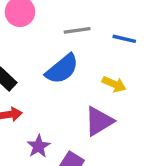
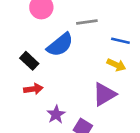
blue line: (124, 39) -> (120, 41), moved
blue semicircle: (62, 69) -> (60, 45), moved

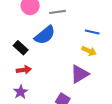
gray line: (87, 22) -> (57, 12), moved
purple star: (56, 114) -> (21, 92), moved

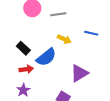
blue semicircle: (45, 35) -> (46, 57), moved
yellow arrow: (89, 51) -> (64, 39), moved

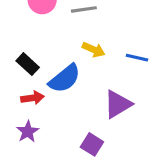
blue line: (91, 33) -> (137, 58), moved

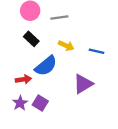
black rectangle: (28, 64) -> (31, 39), moved
purple square: (92, 144) -> (40, 103), moved

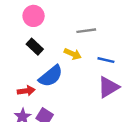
gray line: (59, 17) -> (86, 31), moved
purple triangle: (83, 84) -> (108, 87), moved

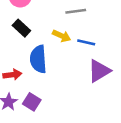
blue line: (106, 60) -> (86, 42), moved
blue semicircle: (51, 76) -> (38, 59), turned 125

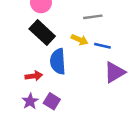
black rectangle: (21, 28) -> (42, 33), size x1.5

